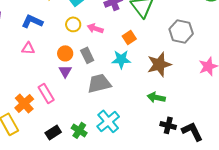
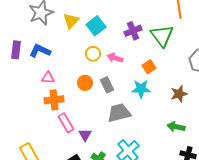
blue L-shape: (32, 21) -> (40, 51), moved
brown star: (159, 64) -> (179, 94), size x0.7
purple triangle: (65, 71) -> (85, 135), moved
orange cross: (24, 103) -> (54, 100), moved, turned 36

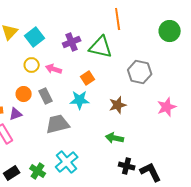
green triangle: (162, 36) -> (101, 47), turned -40
purple triangle: (85, 135) -> (16, 114), moved, turned 40

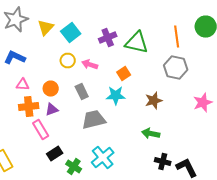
orange line: (118, 19) -> (177, 36), moved
orange circle: (24, 94) -> (51, 88), moved
black rectangle: (12, 173) -> (55, 154), moved

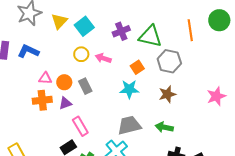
gray hexagon: (176, 68) -> (169, 61), moved
pink triangle: (23, 84) -> (45, 78), moved
gray rectangle: (82, 92) -> (85, 86), moved
gray trapezoid: (94, 120) -> (129, 125), moved
pink rectangle: (41, 130) -> (80, 126), moved

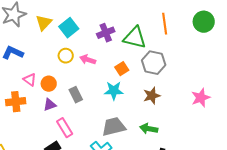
orange line: (190, 30) -> (165, 24), moved
pink triangle: (45, 78) -> (30, 80), turned 32
gray rectangle: (85, 86) -> (76, 95), moved
orange cross: (42, 100) -> (16, 102), moved

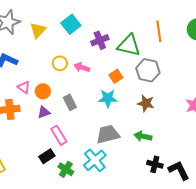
cyan square: (69, 28) -> (71, 24), moved
brown star: (152, 96) -> (146, 103), turned 30

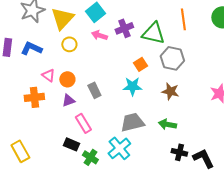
yellow triangle: (38, 30) -> (62, 18), size x1.4
yellow circle: (60, 63) -> (69, 44), moved
pink arrow: (82, 67) -> (99, 35), moved
black rectangle: (47, 156) -> (71, 144), turned 56

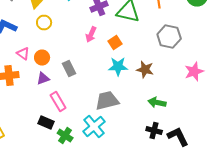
pink arrow: (99, 35) -> (91, 34), moved, turned -84
gray hexagon: (172, 58) -> (169, 36), moved
cyan star: (132, 86) -> (118, 66), moved
green arrow: (167, 124) -> (157, 102), moved

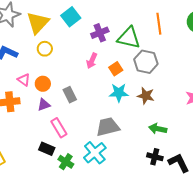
gray hexagon: (169, 36) -> (146, 62), moved

